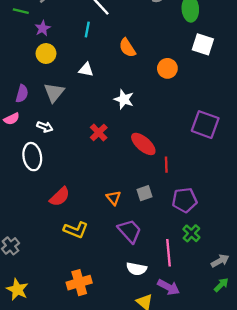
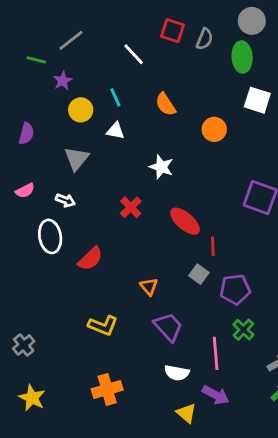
cyan line: (87, 29) -> (115, 97), moved, turned -35
yellow circle: (46, 54) -> (81, 110), moved
purple semicircle: (22, 94) -> (26, 134), moved
gray square: (144, 193) -> (199, 274), moved, turned -35
red semicircle: (60, 197) -> (90, 259), moved

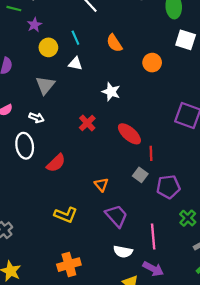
green cross: (243, 330) -> (188, 218), moved

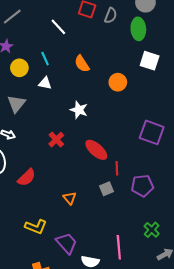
gray square: (140, 175) -> (107, 189), turned 32
purple pentagon: (168, 187) -> (142, 186), moved
purple trapezoid: (116, 216) -> (67, 243), moved

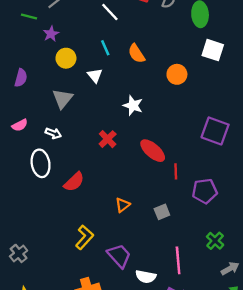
cyan line: (45, 59) -> (105, 48), moved
white triangle: (45, 83) -> (95, 75), turned 40
gray square: (107, 189) -> (162, 212), moved
orange triangle: (70, 198) -> (123, 205), turned 32
yellow L-shape: (36, 227) -> (84, 237), turned -70

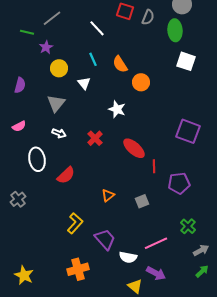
orange circle: (177, 74) -> (141, 82), moved
white arrow: (53, 133) -> (59, 133), moved
gray cross: (19, 253) -> (18, 199), moved
pink line: (178, 260) -> (156, 243), turned 70

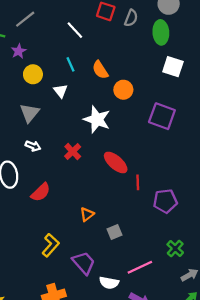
white star: (117, 109) -> (97, 119), size x1.4
purple square: (188, 131) -> (162, 116), moved
gray square: (142, 201) -> (115, 232), moved

